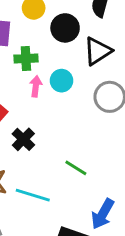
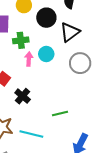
green line: (76, 168) -> (60, 113), turned -42

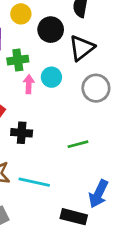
black cross: (23, 96) -> (22, 133), turned -35
green line: (60, 113) -> (78, 144), moved

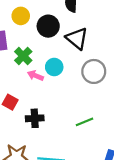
black triangle: (82, 48) -> (77, 38), turned -35
green cross: (18, 60) -> (23, 56), turned -30
pink arrow: (29, 84) -> (35, 76), turned -63

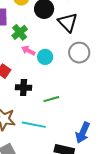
cyan circle: (54, 67) -> (45, 57), moved
green line: (85, 122) -> (51, 99), moved

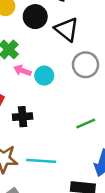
green line: (51, 99) -> (86, 123), moved

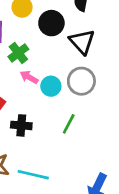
gray circle: (86, 65) -> (81, 81), moved
green line: (86, 123) -> (69, 124), moved, turned -48

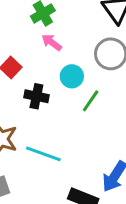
cyan circle: (51, 86) -> (72, 76), moved

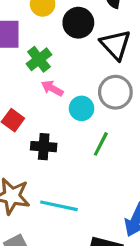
cyan circle: (72, 76) -> (82, 108), moved

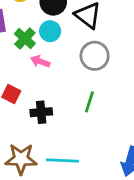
cyan circle: (82, 108) -> (50, 31), moved

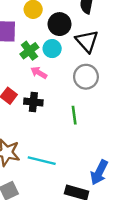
green line: (89, 102) -> (74, 115), turned -36
black cross: (41, 112) -> (33, 102), moved

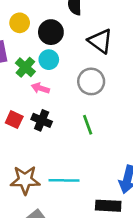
black triangle: (87, 41) -> (100, 41), moved
black cross: (33, 102) -> (42, 120), turned 30

